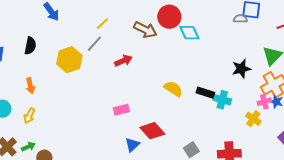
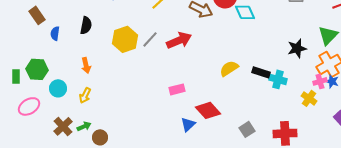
gray line: (94, 44) -> (150, 39), moved
red arrow: (123, 61) -> (179, 40), size x1.4
yellow semicircle: (173, 89) -> (229, 68), turned -66

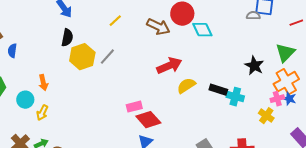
black semicircle: (86, 25) -> (67, 38), moved
red arrow: (179, 40) -> (169, 66), moved
black star: (297, 48) -> (254, 66), turned -30
cyan circle: (58, 88) -> (25, 100), moved
red diamond: (208, 110) -> (148, 120), moved

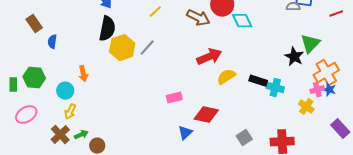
black semicircle: (67, 38) -> (107, 29), size x1.4
green triangle: (285, 53) -> (310, 44), moved
yellow arrow: (42, 113) -> (70, 112), moved
red diamond: (148, 120) -> (206, 115), moved, turned -35

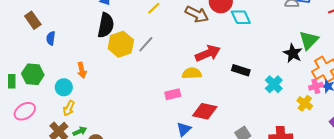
yellow semicircle: (226, 77) -> (192, 73), moved, turned 30
black rectangle: (258, 81) -> (241, 70), moved
cyan cross: (275, 88) -> (274, 84), turned 30

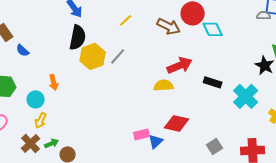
blue semicircle: (51, 38) -> (23, 50), turned -56
cyan cross: (274, 84) -> (246, 96), size x1.4
pink rectangle: (173, 94) -> (142, 134), moved

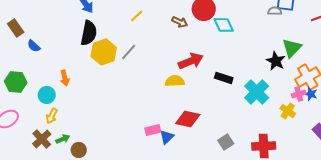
brown arrow: (169, 26) -> (180, 22), size x0.7

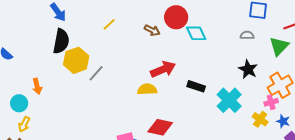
gray semicircle: (275, 11) -> (247, 35), moved
green triangle: (292, 48) -> (279, 46), moved
gray line: (129, 52) -> (96, 73), moved
blue star: (311, 94) -> (283, 121), moved

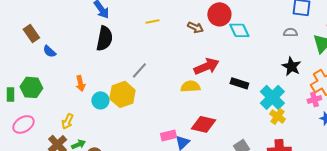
yellow line: (109, 24) -> (152, 21), turned 32
yellow hexagon: (76, 60) -> (122, 94), moved
cyan circle: (19, 103) -> (100, 100), moved
yellow cross: (260, 119) -> (277, 116), moved

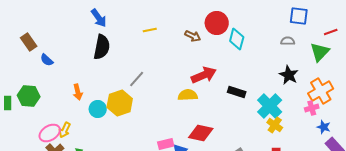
cyan diamond: (239, 30) -> (237, 39), turned 40
pink ellipse: (23, 124) -> (50, 133), moved

